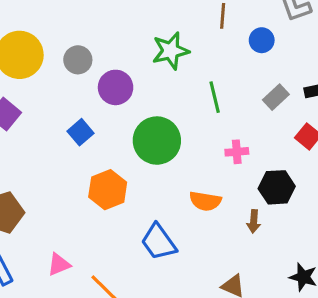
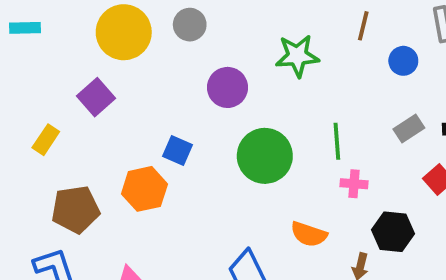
gray circle: (78, 60) -> (190, 25), moved
green line: (215, 97) -> (337, 141), moved
blue square: (80, 132) -> (177, 151), moved, turned -35
orange hexagon: (108, 190) -> (144, 189), moved

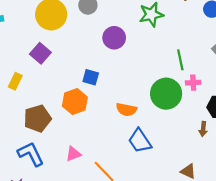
green circle: (265, 156) -> (166, 94), moved
orange semicircle: (309, 234) -> (126, 110), moved

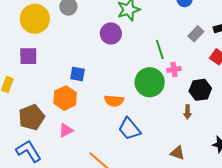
purple circle: (114, 38) -> (111, 33), moved
purple square: (40, 53) -> (28, 56), turned -36
pink triangle: (73, 154) -> (66, 130), moved

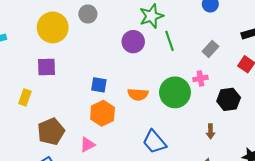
gray rectangle: (196, 34) -> (210, 49), moved
green line: (160, 49) -> (169, 41), moved
orange hexagon: (65, 98) -> (102, 113), moved
orange semicircle: (114, 101) -> (138, 94), moved
brown arrow: (187, 112) -> (210, 131), moved

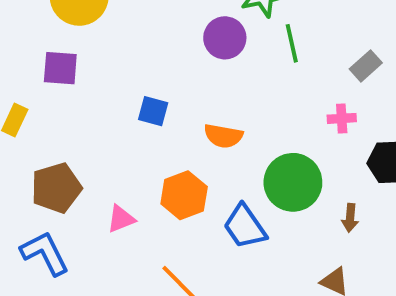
green circle: (175, 92) -> (293, 182), moved
orange hexagon: (102, 113) -> (184, 195), moved

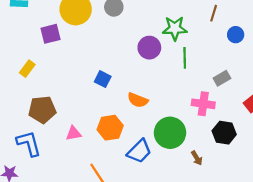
purple square: (60, 68) -> (51, 34), moved, turned -30
pink cross: (342, 118) -> (203, 104), size x1.5
brown arrow: (350, 218) -> (197, 158), turned -48
blue trapezoid: (245, 227) -> (139, 151), turned -112

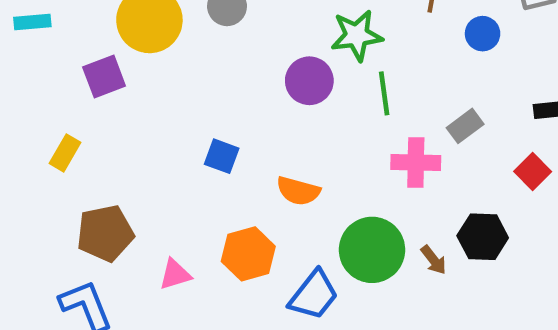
pink cross: (203, 104) -> (416, 162), moved
brown arrow: (197, 158) -> (434, 260), moved

